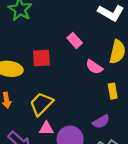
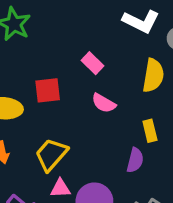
pink semicircle: (94, 67) -> (104, 103), moved
purple semicircle: (101, 122) -> (135, 160), moved, turned -42

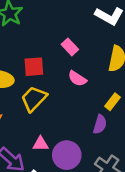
yellow rectangle: (150, 131) -> (113, 102), turned 49
yellow trapezoid: (51, 155) -> (34, 99), moved

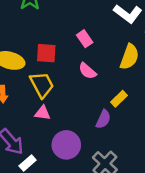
yellow trapezoid: (34, 99) -> (42, 85), turned 100
pink triangle: (41, 144) -> (43, 113), moved

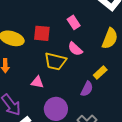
yellow trapezoid: (42, 85) -> (55, 61), moved, turned 130

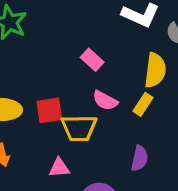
red square: (42, 33) -> (49, 110), moved
yellow rectangle: (100, 72) -> (143, 104), moved

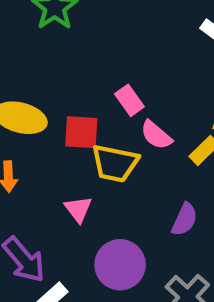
pink rectangle: (92, 60) -> (129, 100), moved
pink triangle: (59, 168) -> (78, 209), turned 45

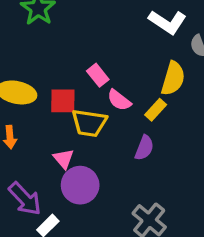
purple semicircle: (185, 219) -> (144, 148), moved
purple circle: (120, 265) -> (80, 185), moved

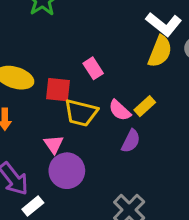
yellow semicircle: (173, 78) -> (160, 51), moved
pink semicircle: (119, 100) -> (120, 110), moved

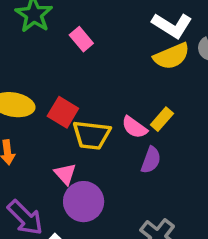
yellow semicircle: (160, 51) -> (172, 56), turned 52
pink rectangle: (93, 68) -> (81, 39), moved
red square: (58, 90) -> (63, 112), turned 32

